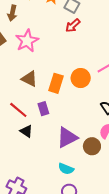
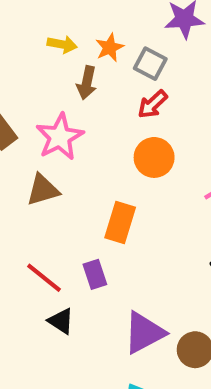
brown arrow: (12, 13) -> (87, 83), moved
orange circle: (81, 78) -> (154, 157), moved
brown triangle: (29, 79) -> (43, 190), moved, turned -42

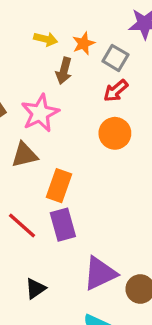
orange rectangle: (120, 223) -> (59, 186), moved
purple rectangle: (95, 274) -> (63, 225), size x1.4
black triangle: (61, 321) -> (35, 288), moved, turned 50

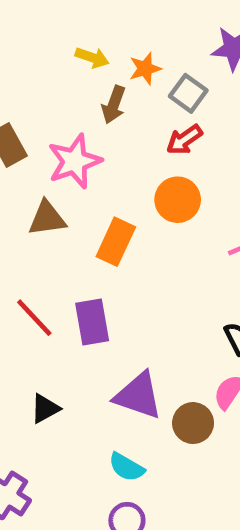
orange rectangle: (59, 186) -> (116, 242), moved
purple triangle: (100, 273) -> (138, 396), turned 39

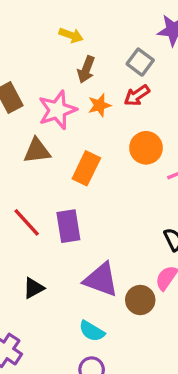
orange star: (145, 69) -> (99, 105), moved
orange circle: (178, 200) -> (146, 148), moved

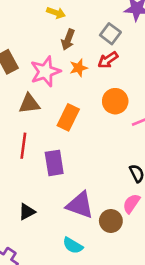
red line: (27, 222) -> (23, 146), moved, turned 50

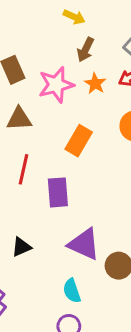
orange star: (79, 68) -> (95, 84), turned -30
brown triangle: (29, 104) -> (19, 119), moved
cyan semicircle: (73, 246) -> (72, 291), turned 36

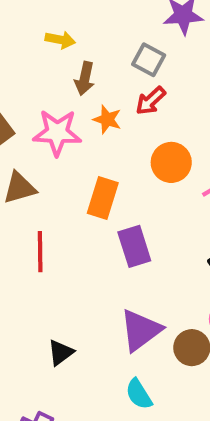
pink star: (56, 85) -> (57, 133), turned 30
purple rectangle: (58, 192) -> (134, 246), moved
purple triangle: (84, 244) -> (141, 330), turned -48

